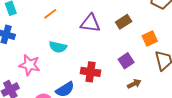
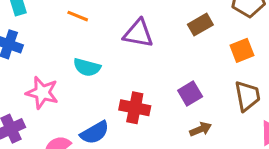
orange line: (50, 14) -> (78, 16), turned 56
brown rectangle: (124, 22) -> (200, 25), moved
orange square: (150, 39) -> (242, 50), moved

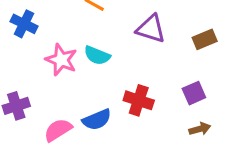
brown rectangle: (200, 25) -> (205, 39), moved
pink star: (42, 93) -> (61, 60), moved

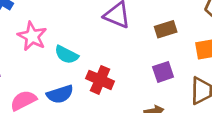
cyan semicircle: (97, 55) -> (66, 55), moved
purple square: (194, 93) -> (163, 72), moved

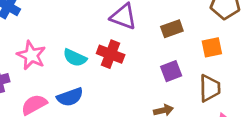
pink star: (32, 36) -> (31, 55), moved
red cross: (100, 80) -> (111, 54), moved

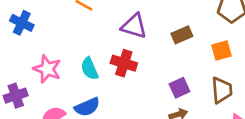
cyan semicircle: (75, 58) -> (90, 69), turned 45
purple square: (171, 71) -> (179, 88), moved

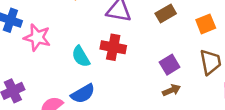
pink star: (47, 69) -> (37, 37), moved

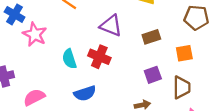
purple square: (170, 65) -> (153, 75), moved
blue semicircle: (83, 94) -> (85, 93), moved

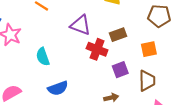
red cross: (99, 57) -> (97, 49), moved

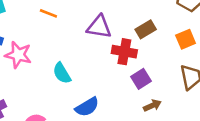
purple square: (120, 70) -> (141, 79), moved

